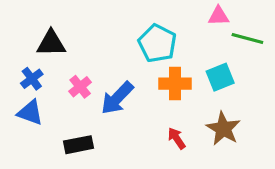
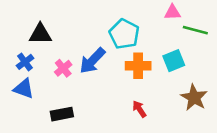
blue arrow: (117, 98) -> (92, 61), moved
brown star: (223, 129) -> (194, 98), moved

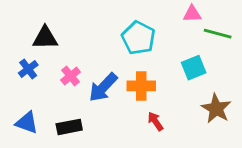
blue arrow: (92, 61) -> (103, 87), moved
orange cross: (138, 66) -> (141, 86), moved
blue triangle: (24, 89) -> (27, 123), moved

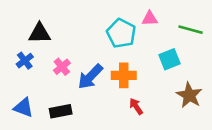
pink triangle: (192, 14) -> (150, 19), moved

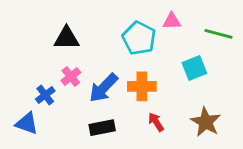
black triangle: (40, 33) -> (67, 38), moved
blue cross: (25, 61) -> (45, 95), moved
brown star: (189, 95) -> (206, 122), moved
black rectangle: (61, 111) -> (102, 128), moved

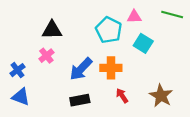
green line: (219, 34) -> (172, 14), moved
cyan square: (194, 68) -> (143, 43), moved, turned -36
pink cross: (71, 77) -> (46, 56), moved
blue cross: (45, 95) -> (17, 70), moved

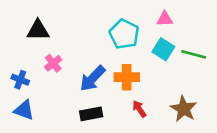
green line: (172, 14) -> (194, 54), moved
pink triangle: (134, 17) -> (165, 19), moved
black triangle: (52, 30) -> (38, 30), moved
blue cross: (17, 70) -> (20, 80), turned -32

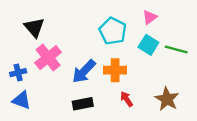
pink triangle: (165, 19) -> (150, 17), turned -35
black triangle: (38, 30) -> (34, 28), turned 50
pink cross: (53, 63) -> (48, 58), size x1.6
blue cross: (20, 80) -> (18, 73), turned -35

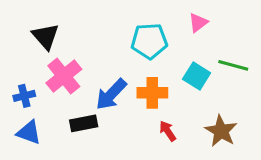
cyan pentagon: (113, 31) -> (149, 41), turned -30
cyan square: (148, 45) -> (197, 76), moved
black rectangle: (83, 104) -> (84, 123), moved

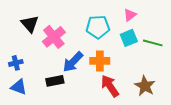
pink cross: (64, 76) -> (54, 37), moved
cyan square: (197, 76) -> (129, 38), moved, turned 36
red arrow: (168, 131) -> (110, 86), size x1.6

